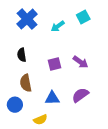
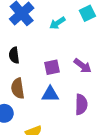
purple semicircle: (80, 95) -> (81, 104), turned 126
blue triangle: (52, 98) -> (50, 94), moved

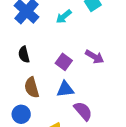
purple square: (52, 67) -> (64, 62), turned -35
purple semicircle: (81, 104) -> (83, 111), moved, turned -36

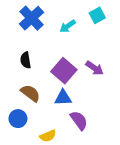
purple square: (64, 62) -> (64, 71), size x1.5
brown semicircle: (32, 87) -> (30, 93), turned 138

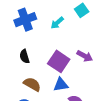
blue cross: (31, 18) -> (25, 20), turned 30

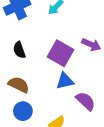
brown semicircle: (32, 84) -> (19, 85), moved

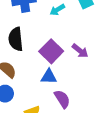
black semicircle: (19, 50) -> (16, 39), size x1.5

